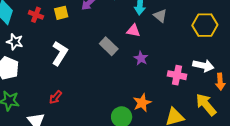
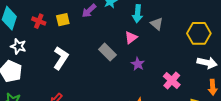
pink triangle: (133, 31) -> (131, 38), turned -48
white arrow: (203, 66) -> (207, 63), moved
pink cross: (177, 75) -> (172, 80), turned 30

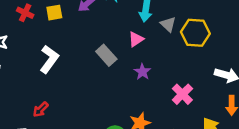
yellow hexagon: (199, 33) -> (195, 33), moved

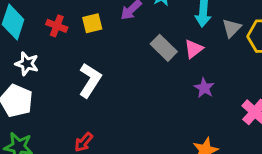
gray triangle: (168, 24) -> (232, 28), turned 35
gray rectangle: (106, 55) -> (164, 48), moved

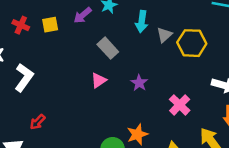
pink triangle: (194, 49) -> (99, 80), moved
white L-shape: (90, 80) -> (24, 78), moved

